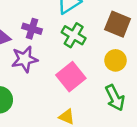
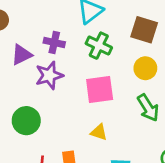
pink square: (71, 77) -> (100, 89), turned 36

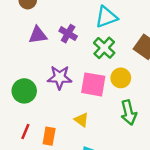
yellow circle: (145, 68) -> (121, 78), moved
purple star: (49, 75) -> (60, 77), moved

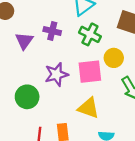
purple triangle: (38, 35) -> (24, 41), turned -30
yellow triangle: (81, 120) -> (89, 108), size x1.5

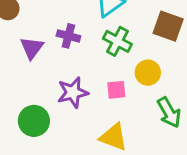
pink square: (90, 72) -> (116, 90), size x0.6

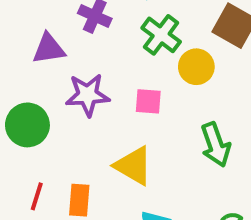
purple triangle: (32, 48) -> (49, 49), moved, turned 35
yellow circle: (148, 73) -> (196, 67), moved

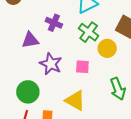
purple star: (88, 95) -> (51, 64), turned 30
green circle: (27, 125) -> (28, 92), moved

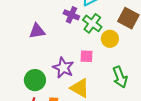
purple cross: (54, 23) -> (71, 15), moved
purple star: (51, 64) -> (63, 68), moved

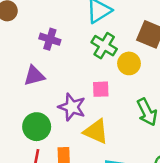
purple cross: (71, 15) -> (50, 39), moved
purple triangle: (37, 31) -> (34, 76), moved

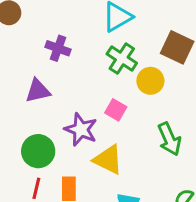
pink square: (101, 89) -> (116, 110), turned 30

